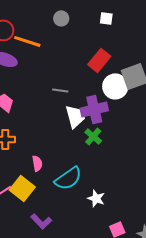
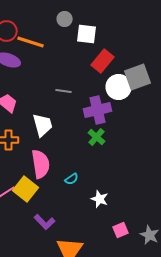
white square: (106, 18) -> (87, 34), moved, size x1.5
white trapezoid: (75, 116) -> (43, 125), moved
pink semicircle: (37, 163) -> (41, 164), size x1.8
cyan semicircle: (68, 178) -> (72, 179), size x0.5

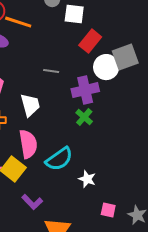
cyan semicircle: (72, 179) -> (59, 159), size x2.0
pink square: (121, 230) -> (108, 210), turned 35

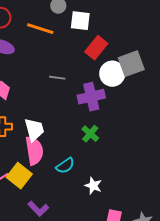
orange line: (18, 22) -> (40, 29), moved
white trapezoid: (30, 105) -> (34, 130), moved
green cross: (84, 117) -> (90, 134), moved
cyan semicircle: (59, 159) -> (65, 166), size x0.7

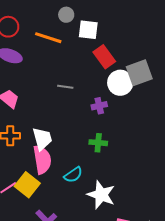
red rectangle: (96, 48) -> (104, 57), turned -75
purple cross: (91, 97) -> (99, 106), size x0.6
green cross: (90, 134) -> (98, 143), turned -36
white star: (93, 186) -> (101, 195), size x1.6

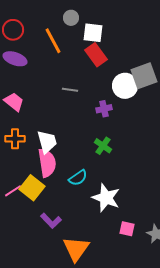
orange line: (48, 38) -> (53, 41), turned 44
red rectangle: (104, 57) -> (96, 55), moved
green cross: (98, 143) -> (103, 146), turned 30

